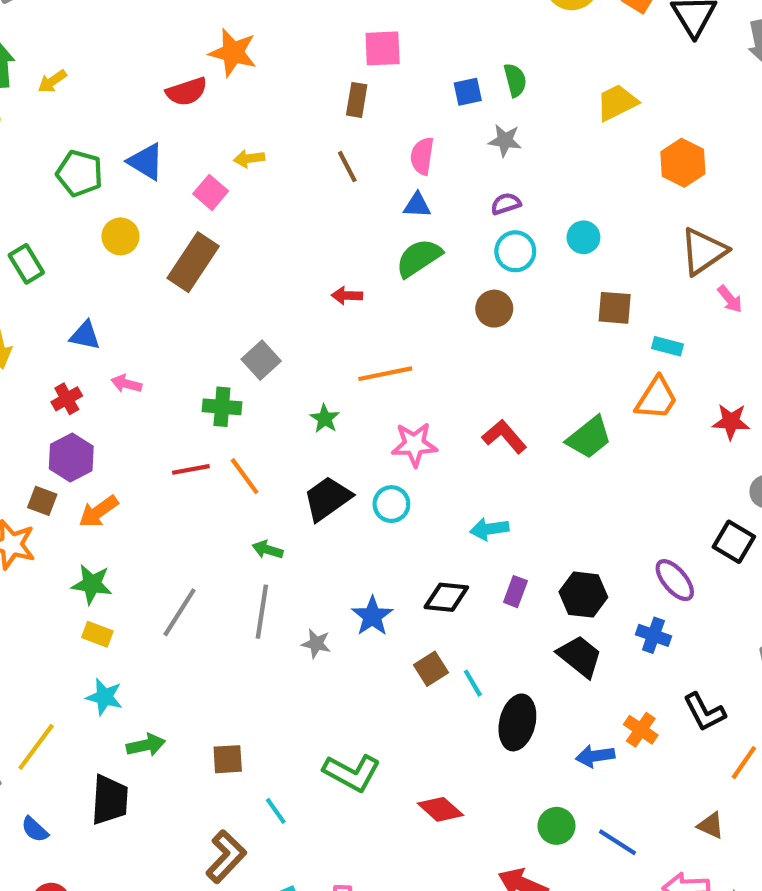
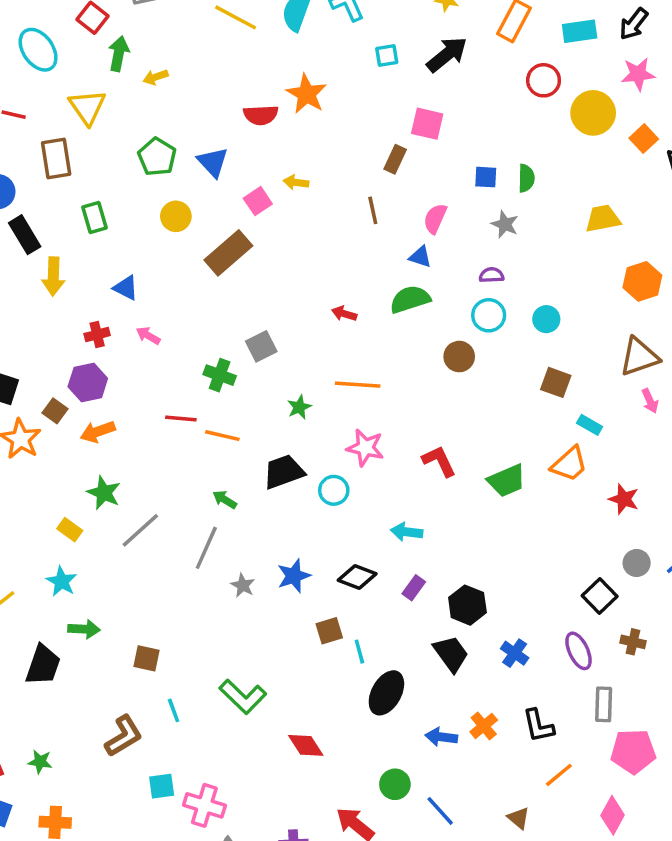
orange line: (245, 476) -> (222, 436), turned -56
purple ellipse: (675, 580) -> (579, 651), moved
green star: (92, 584) -> (104, 493), moved

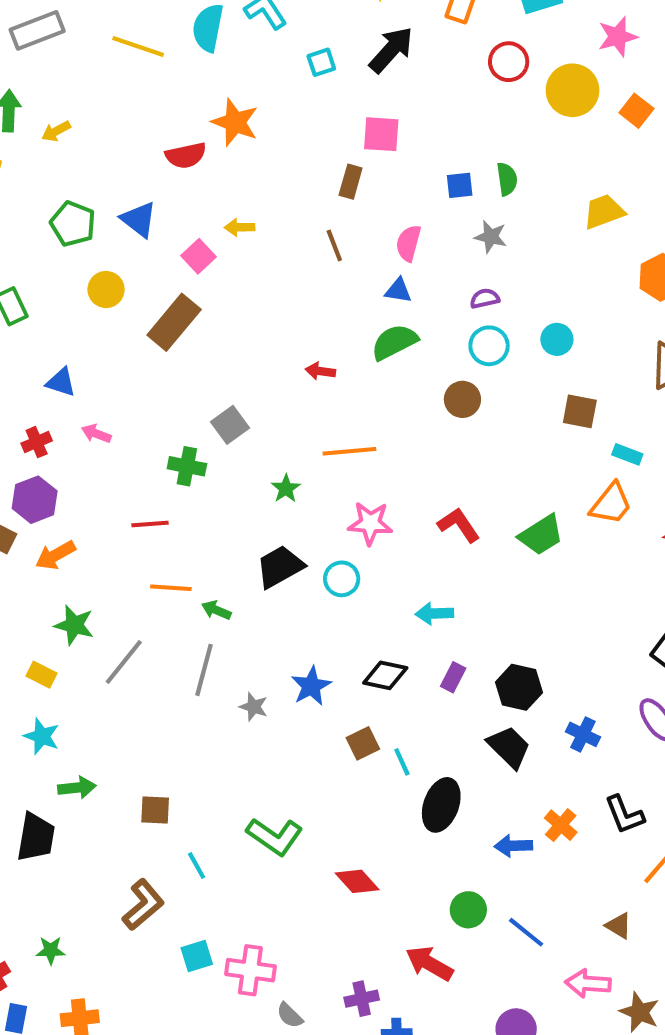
orange line: (222, 436) -> (171, 588), moved

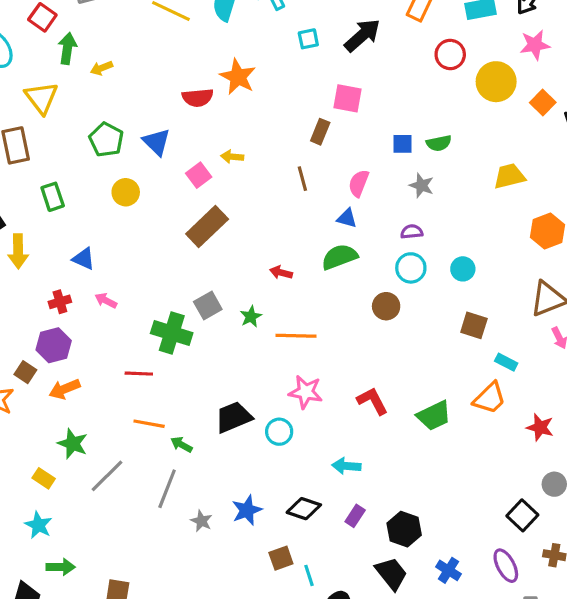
green semicircle: (507, 179) -> (439, 143), turned 80
brown rectangle: (174, 322) -> (207, 226), moved
green cross: (187, 466) -> (172, 333), size x1.4
green star: (286, 488) -> (251, 317), moved

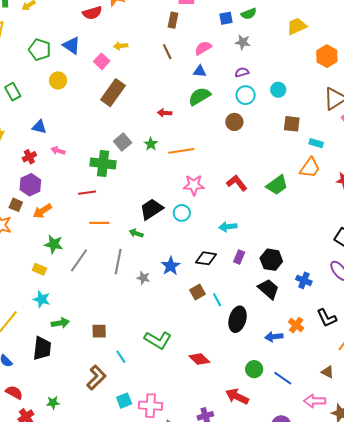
pink semicircle: (359, 183) -> (203, 48), turned 48
green arrow: (181, 445) -> (136, 233), moved

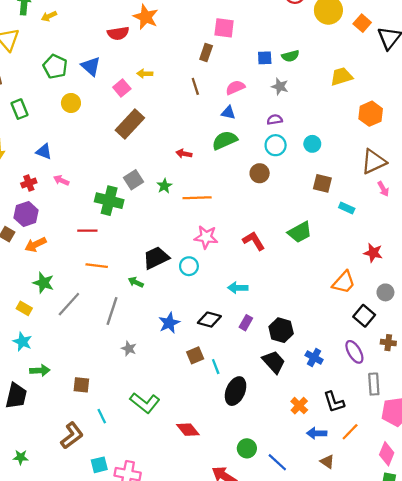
orange trapezoid: (310, 168) -> (344, 282), moved
green trapezoid: (277, 185) -> (300, 232), moved
gray star: (143, 278) -> (129, 349), moved
blue arrow: (274, 337) -> (317, 433), moved

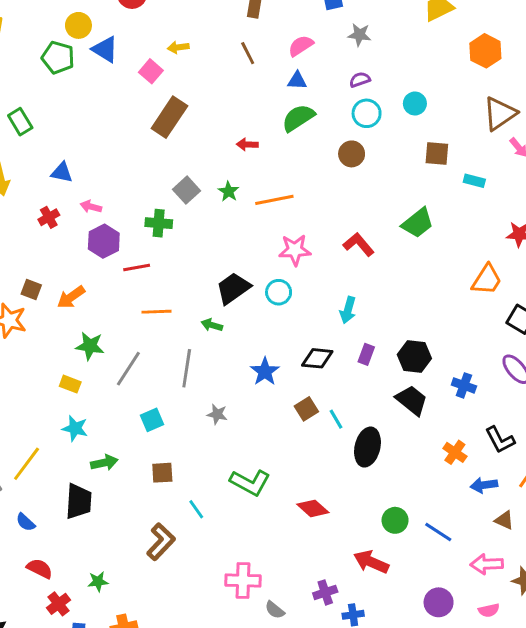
yellow circle: (71, 103) -> (78, 25), moved
green cross: (109, 201) -> (159, 223), size x0.7
purple hexagon: (26, 214) -> (104, 241), moved
cyan arrow: (238, 288) -> (348, 310), turned -66
cyan square: (99, 465) -> (152, 420), moved

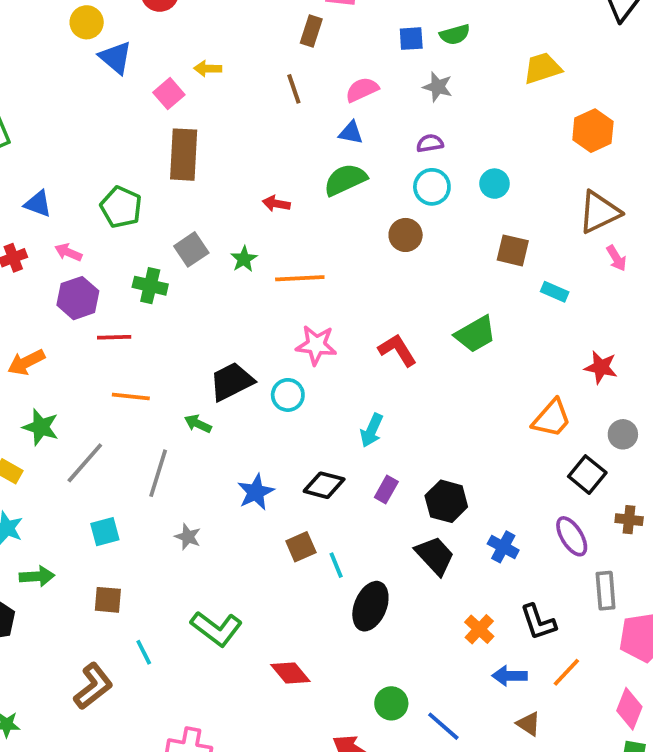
green pentagon: (58, 58) -> (121, 207), moved
brown rectangle: (169, 117) -> (184, 155), turned -39

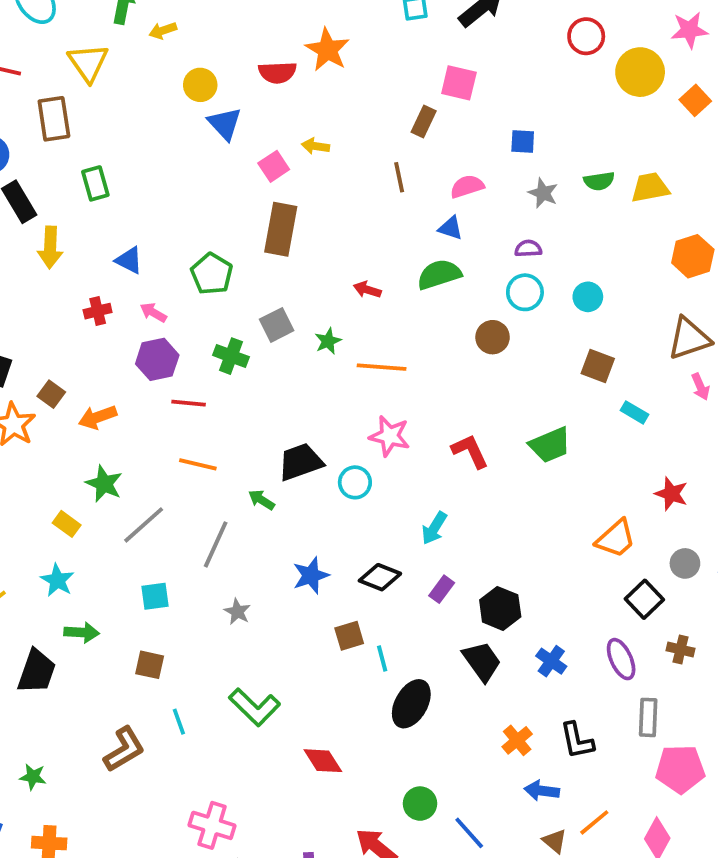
green semicircle: (455, 35) -> (599, 181), moved
orange line: (566, 672) -> (594, 822), moved

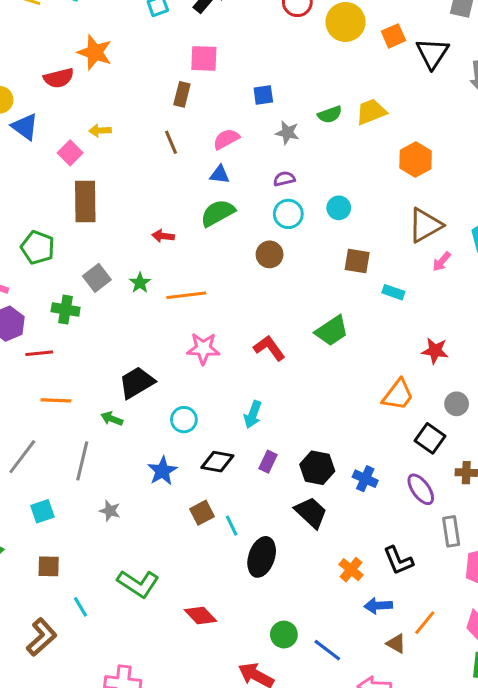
orange square: (695, 100) -> (393, 36), turned 30
pink arrow: (700, 387) -> (442, 262), turned 75
cyan circle: (355, 482) -> (184, 420), moved
blue cross: (551, 661) -> (365, 479), moved

